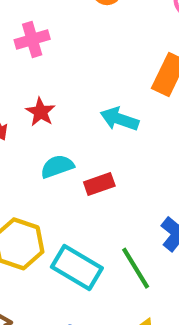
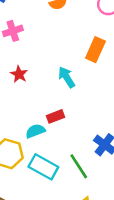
cyan arrow: (119, 119) -> (67, 77), turned 40
cyan semicircle: (57, 166) -> (35, 131), moved

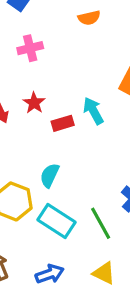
red rectangle: (56, 116) -> (63, 123), moved
cyan semicircle: (35, 131) -> (50, 175), turned -48

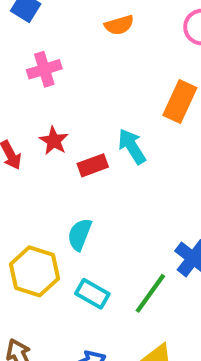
cyan rectangle: (57, 221) -> (92, 294), size x0.7
green line: (101, 223) -> (150, 293), turned 68

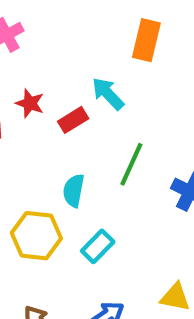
green line: (150, 293) -> (131, 164), moved
cyan rectangle: (92, 294) -> (98, 246), turned -64

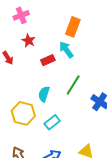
orange rectangle: (146, 40) -> (73, 27), moved
red star: (30, 103) -> (28, 41), moved

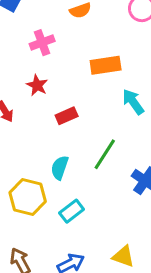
pink cross: (21, 15) -> (42, 43), moved
orange rectangle: (73, 27) -> (106, 65), turned 60
cyan arrow: (66, 50) -> (133, 102), moved

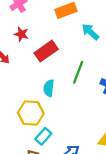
red rectangle: (67, 116) -> (46, 51), size x1.5
cyan rectangle: (72, 211) -> (43, 136), moved

